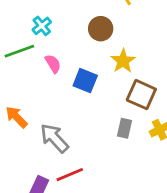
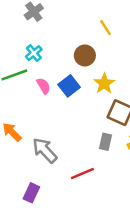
blue square: (85, 81) -> (69, 86), moved, turned 30
red line: (70, 175) -> (82, 173), moved

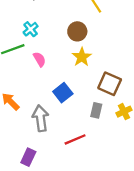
yellow star: (104, 83) -> (82, 57), moved
blue square: (69, 86) -> (63, 93), moved
gray arrow: (45, 150) -> (41, 118), turned 35

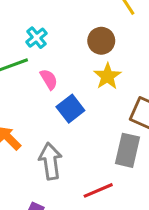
blue square: (63, 93) -> (70, 109), moved
gray rectangle: (96, 110) -> (127, 150), size x1.5

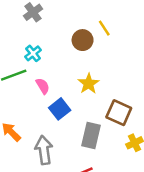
brown circle: (101, 41) -> (83, 40), moved
gray rectangle: (127, 150) -> (91, 136), moved

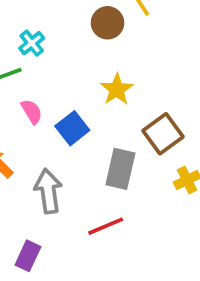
pink semicircle: (43, 86) -> (32, 112), moved
brown square: (119, 113) -> (163, 134), turned 30

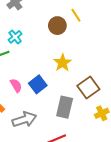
pink semicircle: (32, 112) -> (16, 85), moved
gray arrow: (48, 191) -> (24, 119), turned 80

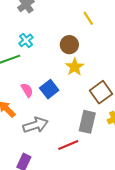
brown circle: (57, 26) -> (69, 45), moved
gray rectangle: (65, 107) -> (87, 122), moved

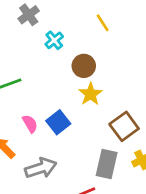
yellow line: (88, 18) -> (103, 23), moved
cyan cross: (26, 40) -> (54, 40), moved

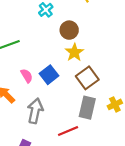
brown square: (124, 126) -> (87, 78), moved
gray arrow: (41, 168) -> (35, 111), turned -60

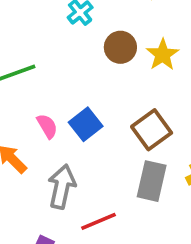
yellow star: (74, 52) -> (163, 55), moved
red line: (68, 131) -> (98, 221), moved

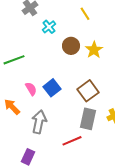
red line: (98, 221) -> (72, 141), moved

